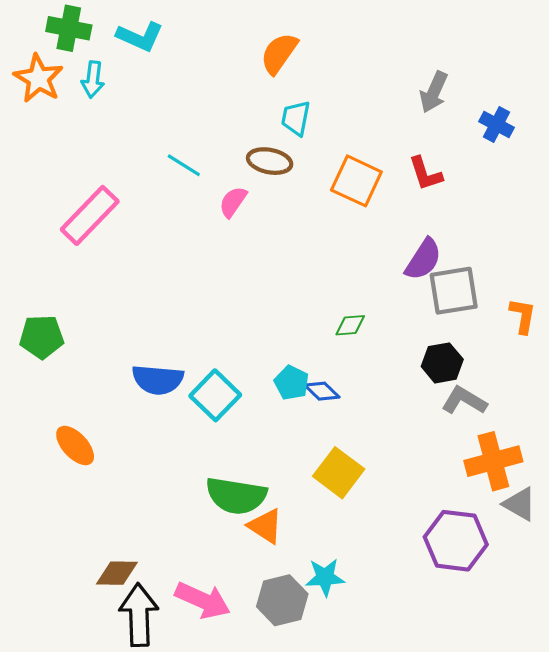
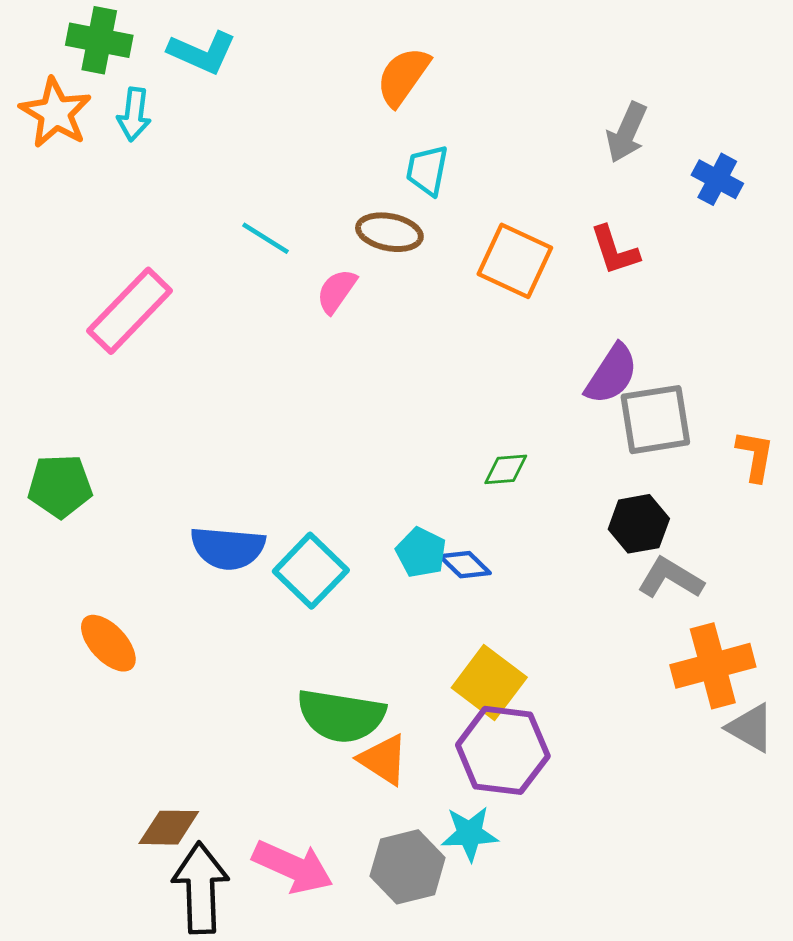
purple hexagon: (456, 541) -> (503, 750), moved

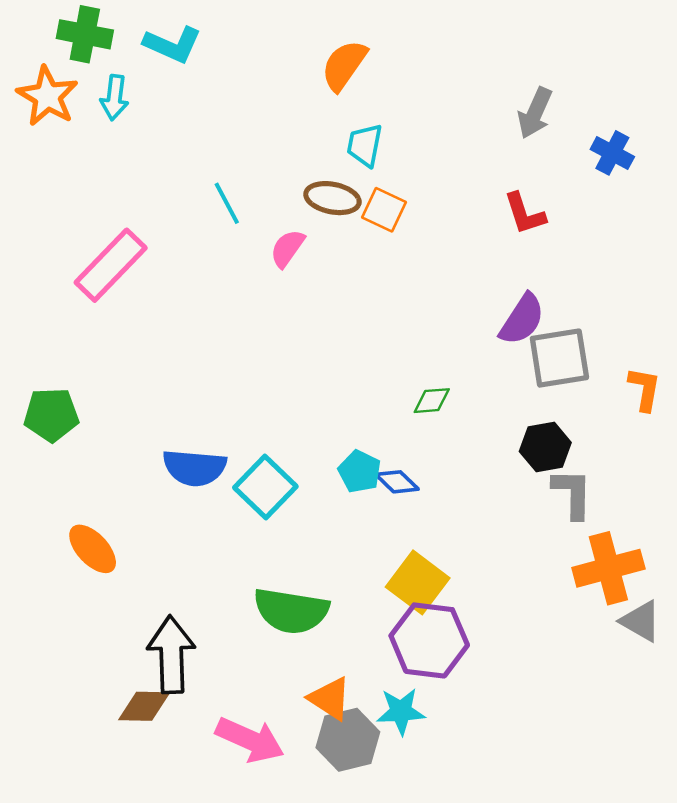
cyan line: (266, 238) -> (227, 203), turned 30
orange square: (515, 261) -> (384, 210), moved, size x0.7
gray L-shape: (670, 578) -> (572, 493), turned 60
orange triangle: (383, 760) -> (330, 698), moved
black arrow: (201, 888) -> (171, 655), moved

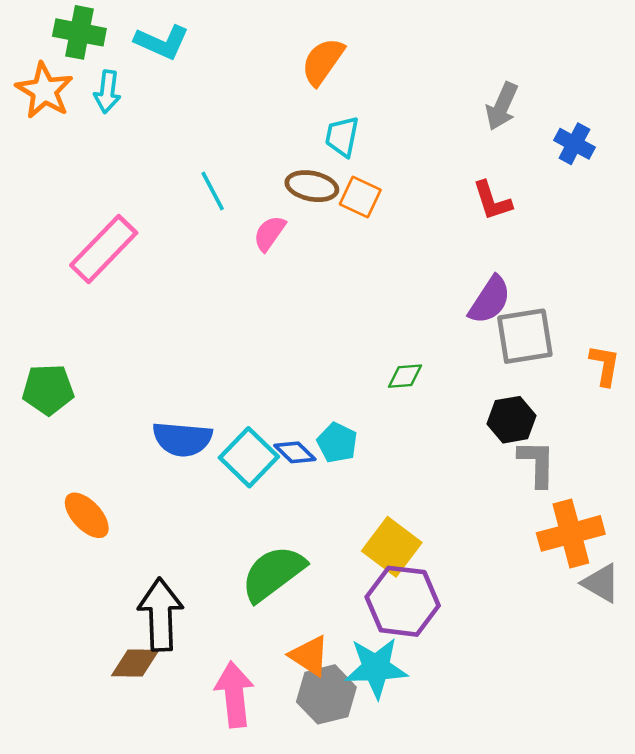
blue diamond: (397, 482) -> (295, 452), moved
green semicircle: (291, 611) -> (273, 573), turned 134
cyan star: (401, 711) -> (376, 668), size x1.4
pink arrow: (250, 740) -> (234, 694), turned -120

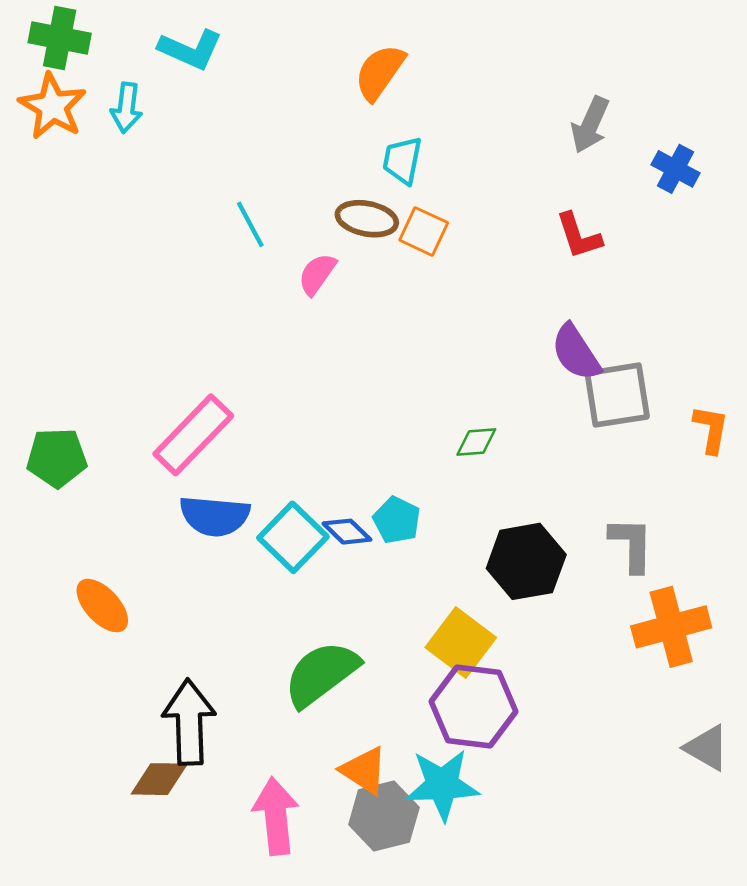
green cross: (79, 32) -> (60, 38), moved
pink rectangle: (104, 249) -> (193, 435), moved
purple semicircle: (490, 300) -> (576, 352), turned 114
black hexagon: (512, 420) -> (526, 561), moved, size x1.4
gray triangle: (601, 583) -> (707, 748), moved

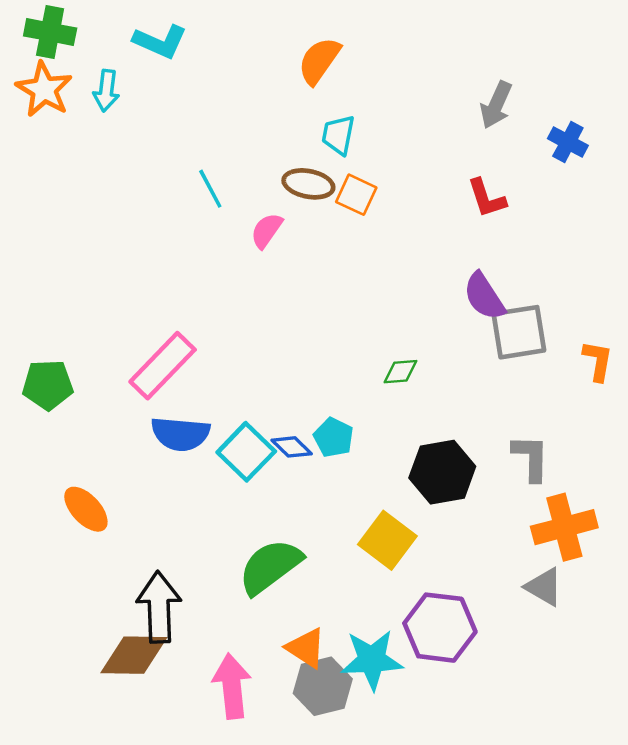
purple hexagon: (474, 707) -> (440, 628), moved
gray triangle: (707, 748) -> (544, 587), moved
brown diamond: (159, 779) -> (134, 655), size x1.4

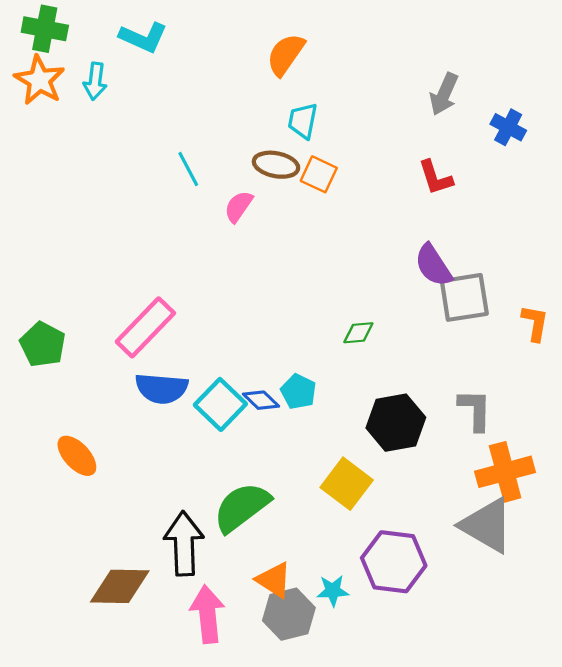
green pentagon: (48, 385) -> (43, 345), turned 30
gray triangle: (544, 587) -> (487, 525), size x1.6
black arrow: (159, 607) -> (184, 544), moved
cyan star: (372, 660) -> (333, 591), size x0.6

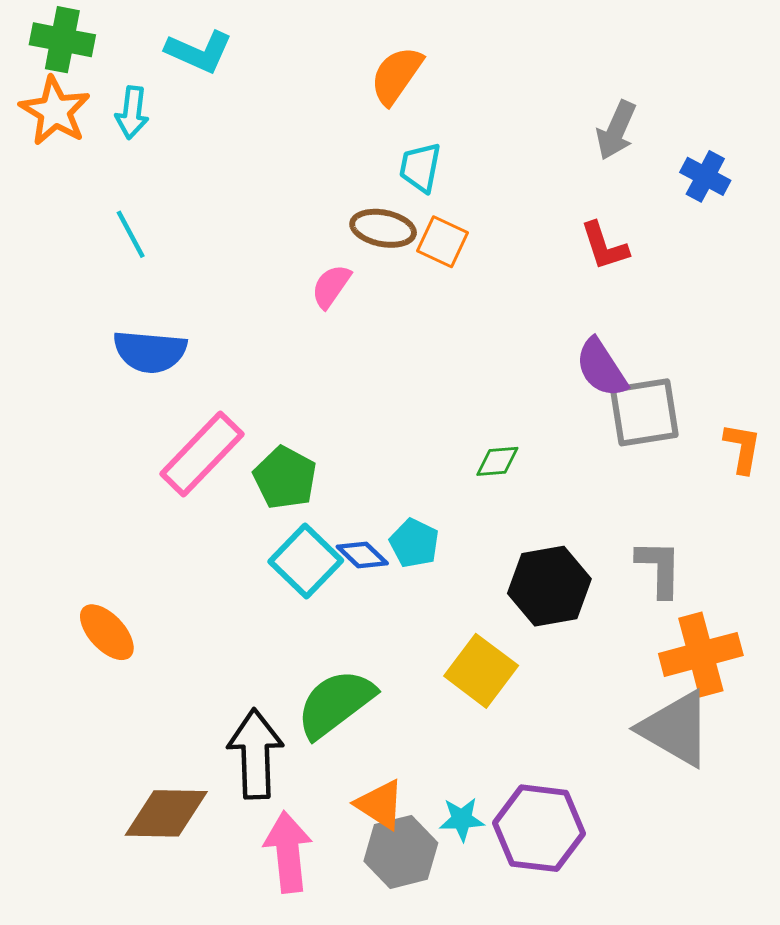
cyan line: (188, 169) -> (131, 234), moved
green pentagon: (43, 345) -> (285, 478), moved
blue semicircle: (161, 388) -> (150, 352), moved
purple hexagon: (394, 562) -> (539, 828), moved

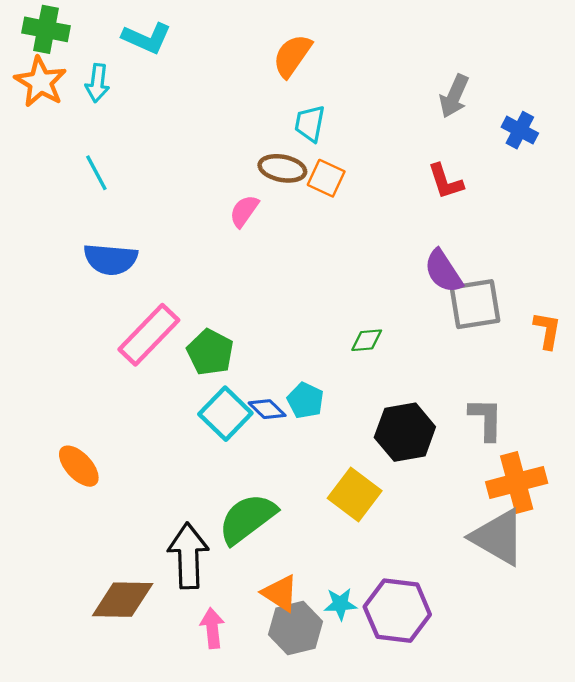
pink arrow: (288, 852) -> (212, 628), size x0.7

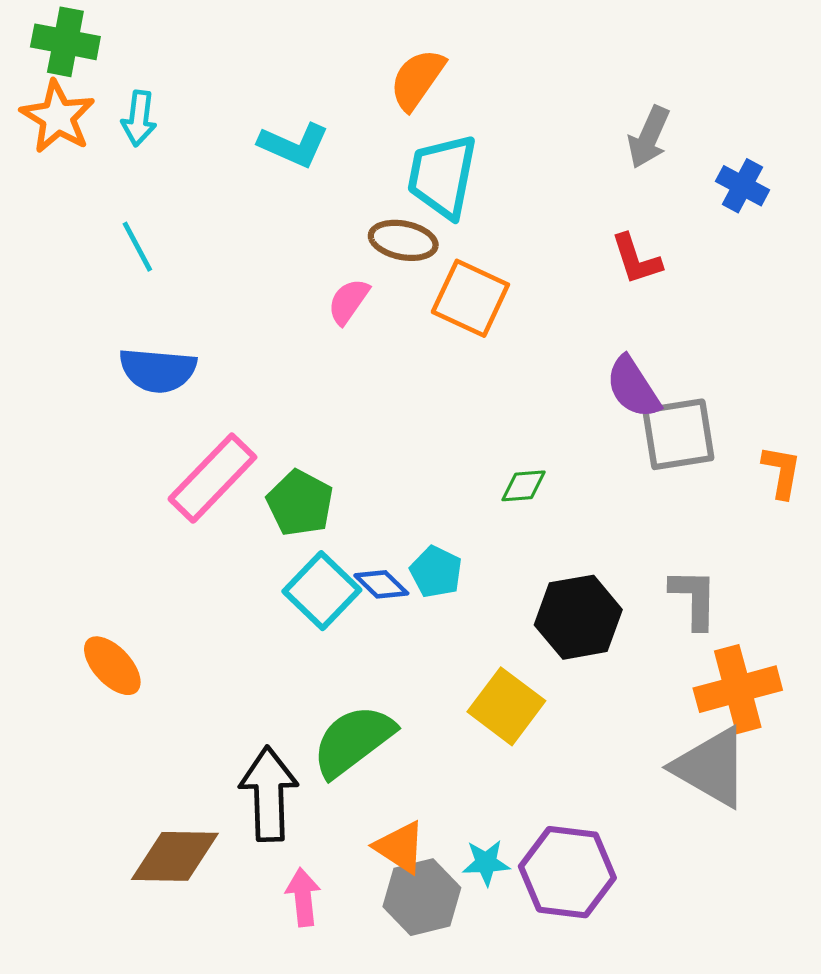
cyan L-shape: (147, 38) -> (294, 145), moved
cyan trapezoid: (310, 124) -> (442, 176), size x1.6
orange square: (326, 178) -> (470, 298), moved, size x1.4

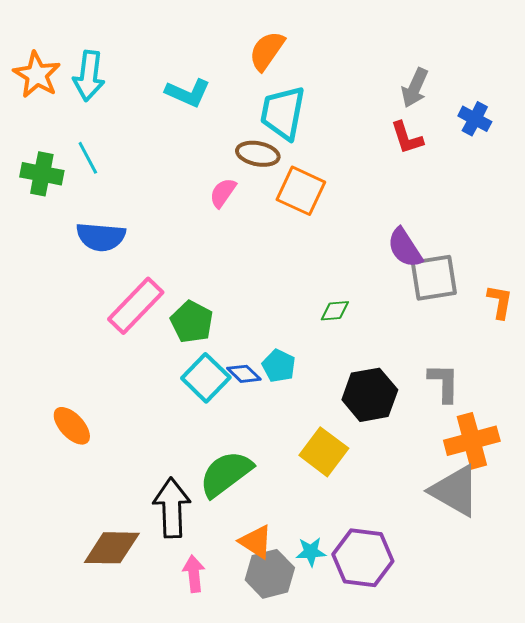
green cross: (65, 42) -> (42, 174), moved
cyan arrow: (139, 118) -> (89, 76), size x1.4
red L-shape: (636, 259) -> (407, 138), moved

